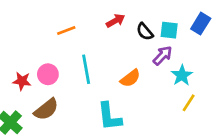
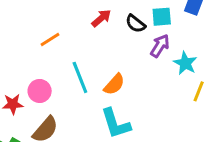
orange semicircle: (130, 78) -> (114, 84), moved

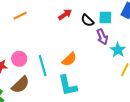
orange line: (50, 39) -> (20, 16), moved
purple arrow: (160, 46) -> (102, 37), turned 119
cyan line: (80, 77) -> (43, 66), moved

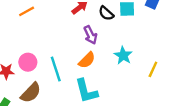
purple arrow: (102, 37) -> (90, 35), moved
cyan star: (118, 50) -> (123, 56), moved

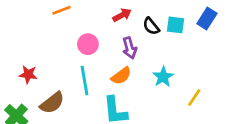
pink circle: (28, 62) -> (88, 44), moved

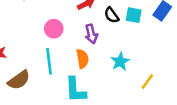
orange semicircle: (121, 76) -> (82, 59), turned -66

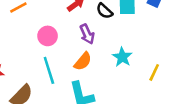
orange semicircle: (82, 59) -> (83, 61), turned 60

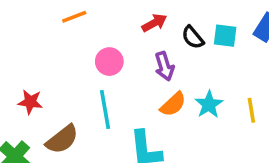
orange semicircle: (83, 61) -> (173, 104), moved
yellow line: (154, 72) -> (251, 110), moved, turned -42

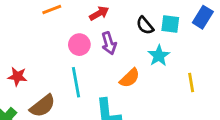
red arrow: (154, 23) -> (99, 13), moved
purple arrow: (164, 66) -> (109, 43), moved
cyan star: (209, 104) -> (159, 56), moved

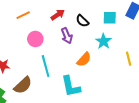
black semicircle: (145, 25) -> (82, 21), moved
pink circle: (79, 45) -> (35, 39), moved

